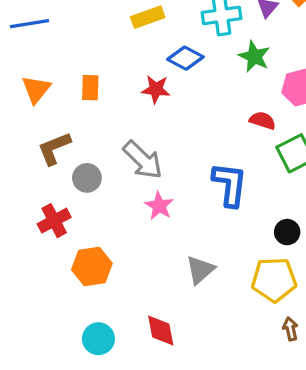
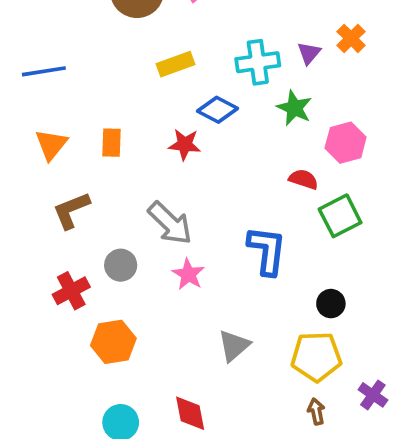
gray circle: (87, 178) -> (121, 265), moved
brown arrow: (290, 329) -> (316, 411), moved

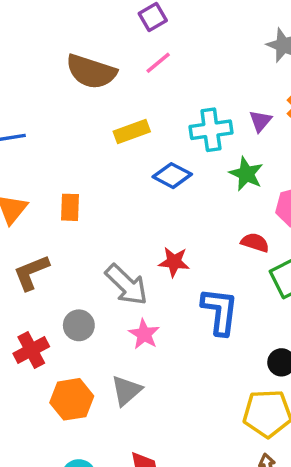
red star: (185, 144) -> (174, 262), moved
gray triangle: (234, 346) -> (126, 391), moved

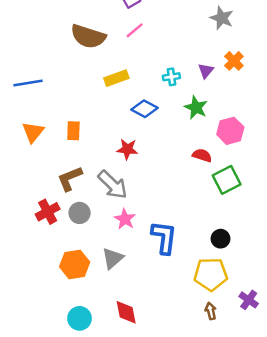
cyan cross: (211, 130) -> (171, 77), size x0.6
red star: (174, 262) -> (127, 149), moved
brown L-shape: (31, 272) -> (70, 179), moved
blue L-shape: (220, 311) -> (164, 237), moved
red cross: (31, 350) -> (48, 212), moved

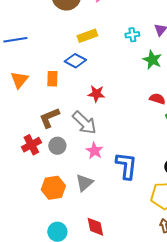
blue diamond: (144, 109) -> (75, 61), moved

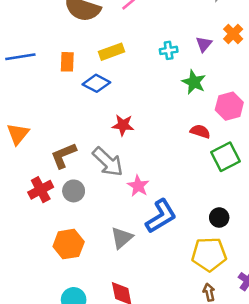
orange rectangle: (52, 79) -> (67, 62), moved
orange triangle: (19, 80) -> (18, 134), moved
pink star: (94, 151) -> (138, 186), moved
blue L-shape: (126, 166) -> (161, 216), turned 52
gray triangle: (84, 183) -> (122, 238), moved

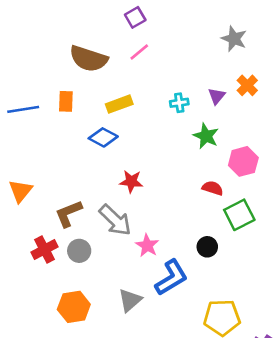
orange rectangle: (67, 62) -> (66, 101), moved
black circle: (219, 218) -> (207, 247), moved

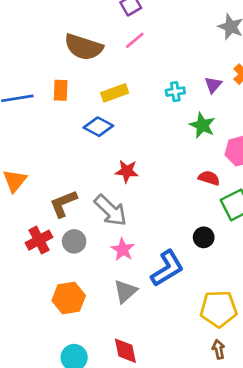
pink star: (147, 245) -> (123, 249), moved

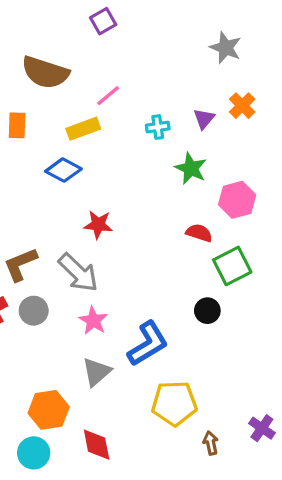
pink line: (135, 40) -> (108, 96), moved
black circle: (204, 237) -> (207, 311), moved
orange hexagon: (69, 298) -> (49, 410), moved
yellow pentagon: (219, 309) -> (174, 403), moved

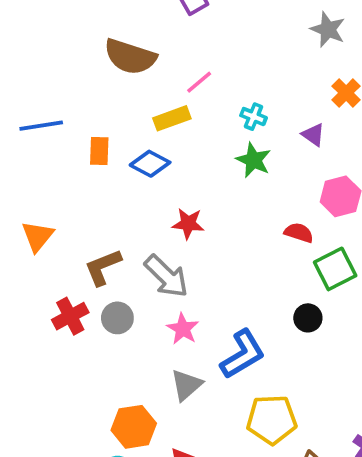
purple triangle: (204, 119) -> (313, 135), moved, turned -35
orange rectangle: (17, 125) -> (99, 151), moved
cyan cross: (158, 127) -> (253, 117), turned 30
green star: (191, 168) -> (253, 160), moved

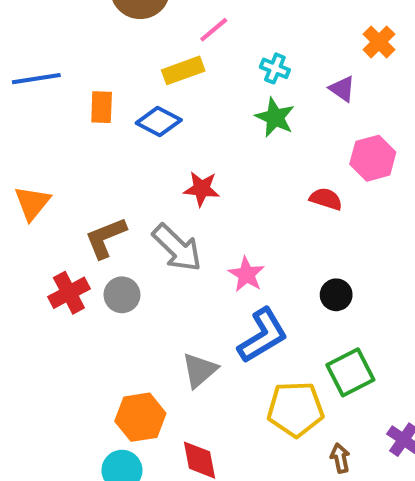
green square: (335, 269) -> (350, 372), moved
pink star: (183, 329) -> (246, 274), moved

